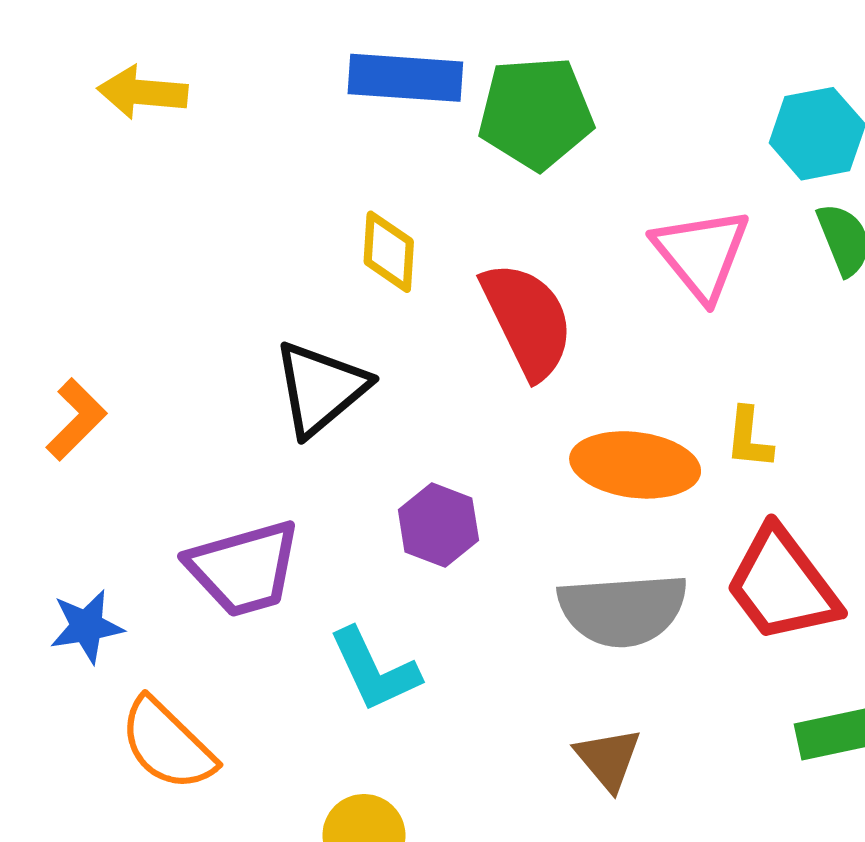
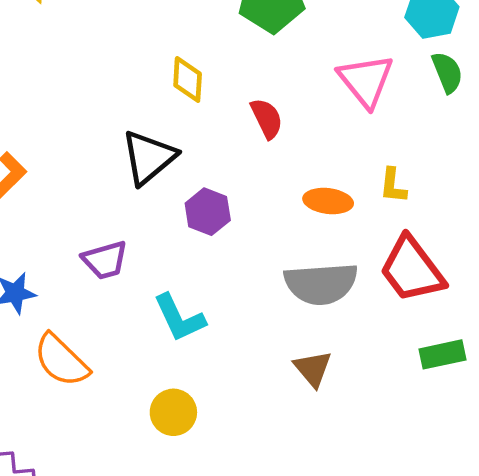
red semicircle: (527, 320) -> (267, 118), size x0.6
orange ellipse: (635, 465) -> (328, 201), size x0.7
purple hexagon: (438, 525) -> (208, 212), moved
purple trapezoid: (244, 568) -> (105, 260), size x0.7

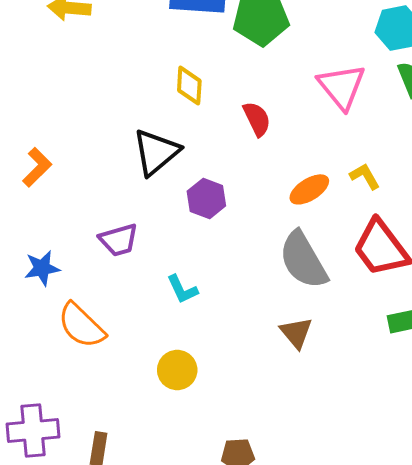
yellow L-shape: (393, 186) -> (365, 176), turned 144
orange ellipse: (328, 201) -> (309, 189), turned -39
gray semicircle: (321, 284) -> (303, 260), turned 64
cyan L-shape: (179, 318) -> (182, 289), size x0.7

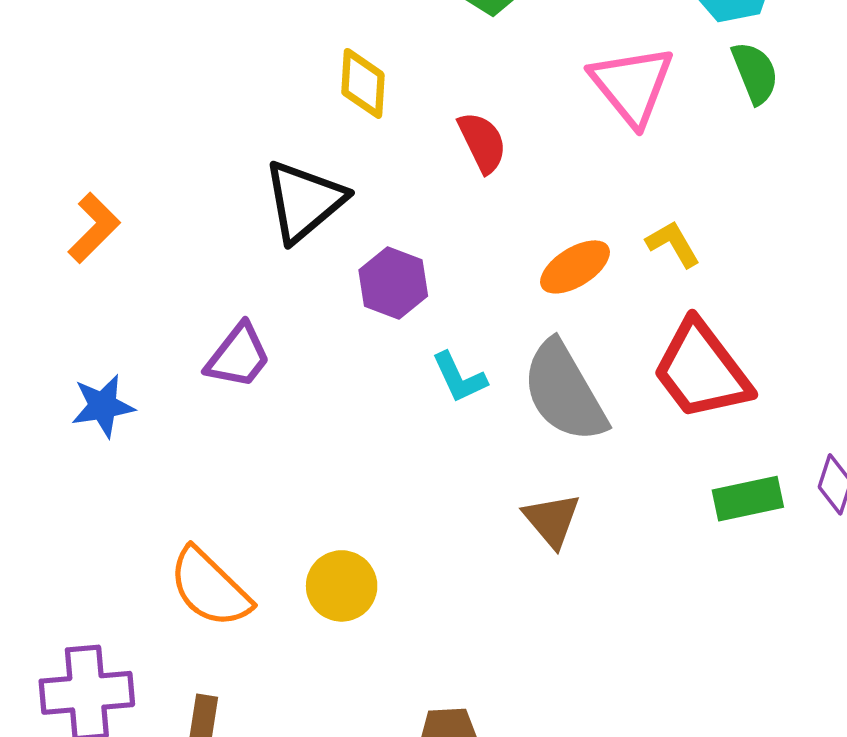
purple trapezoid: (119, 240) -> (238, 356), turned -36
cyan L-shape: (182, 289) -> (459, 377), moved
orange semicircle: (81, 326) -> (210, 588), moved

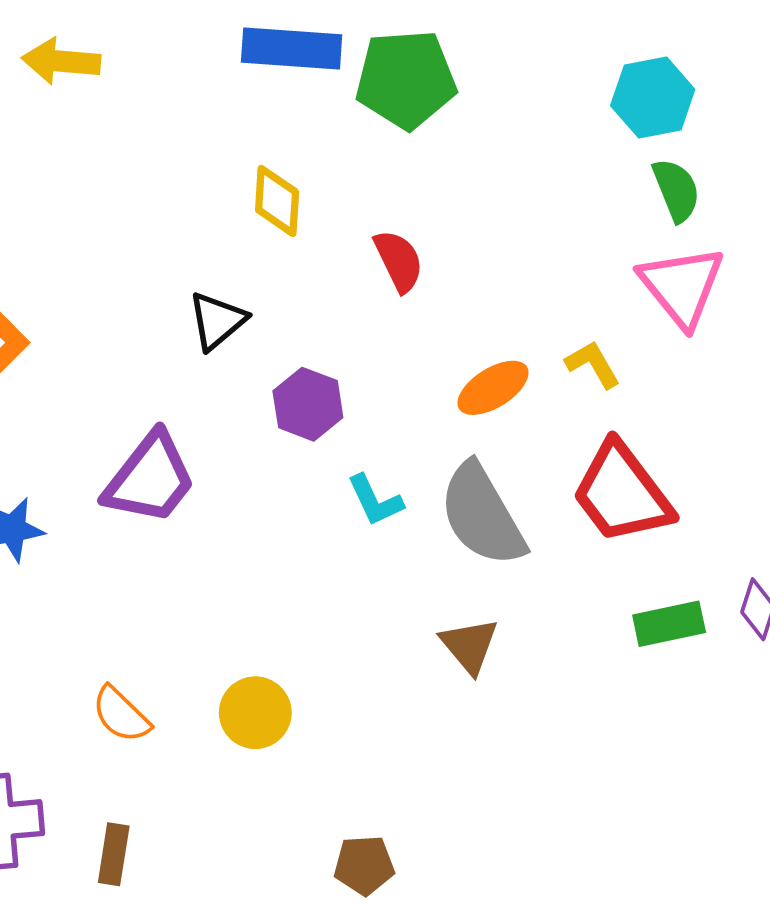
pink triangle: (632, 85) -> (682, 286), moved
black triangle: (304, 201) -> (217, 321), size x0.7
purple trapezoid: (238, 356) -> (150, 479), size x1.4
orange semicircle: (210, 588) -> (121, 715), size x0.7

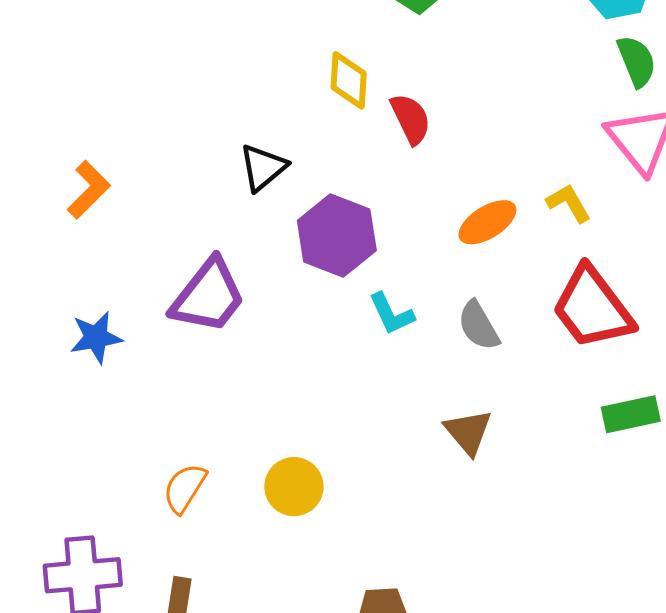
yellow diamond: (277, 201) -> (349, 80), moved
purple hexagon: (308, 404) -> (337, 236), size x1.4
gray semicircle: (482, 515) -> (479, 326), size x0.6
orange semicircle: (121, 715) -> (185, 488), turned 78

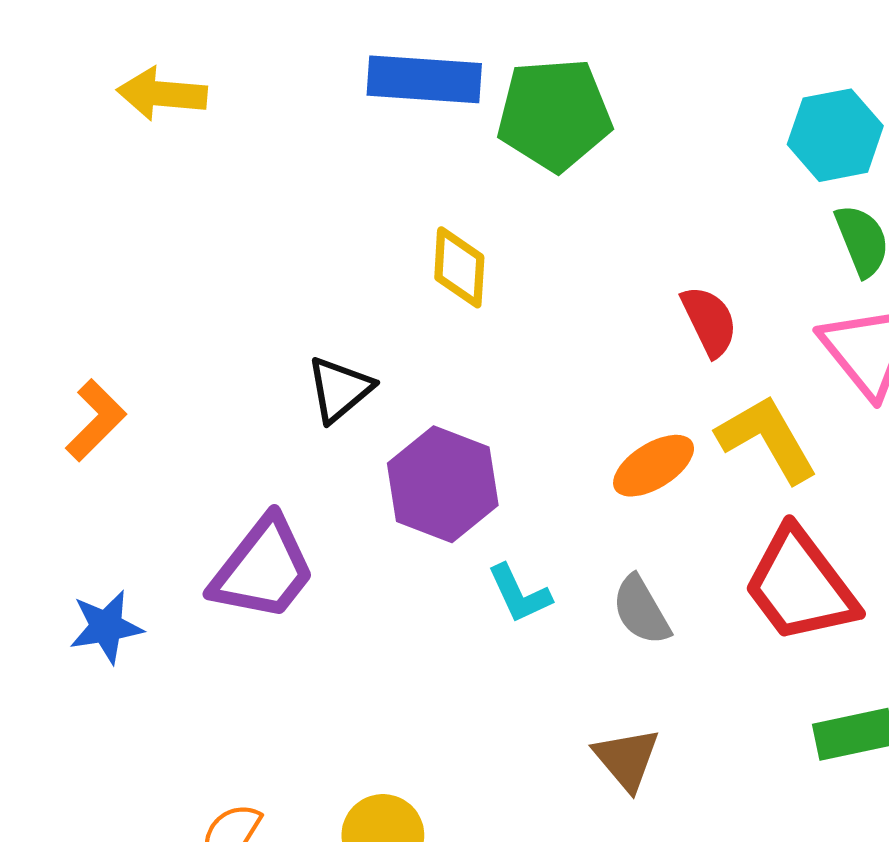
red semicircle: (411, 119) -> (709, 321), moved
yellow L-shape: (569, 203) -> (767, 439), size x1.6

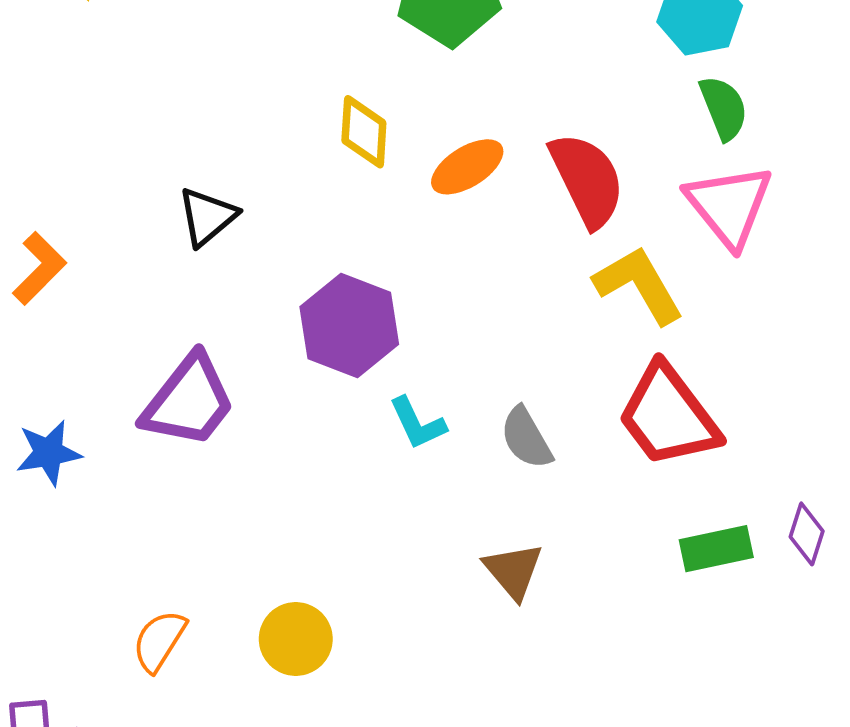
red semicircle: (709, 321) -> (587, 180), size x1.5
black triangle: (340, 389) -> (207, 217), moved
orange ellipse: (654, 466) -> (467, 167), moved

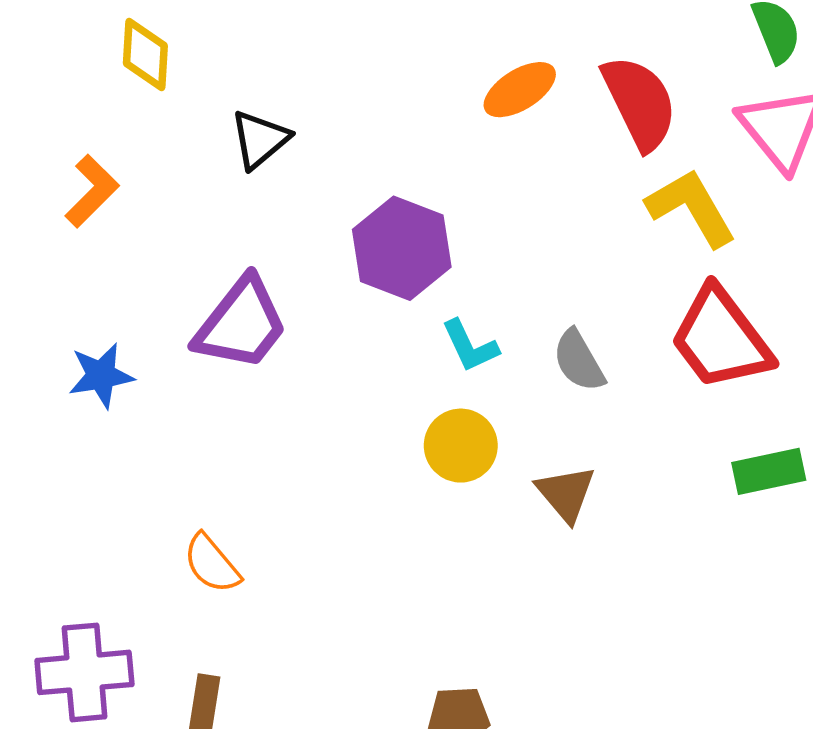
yellow diamond: (364, 132) -> (145, 55), moved
yellow circle: (296, 639) -> (461, 446), moved
orange semicircle: (159, 641) -> (212, 564), turned -72

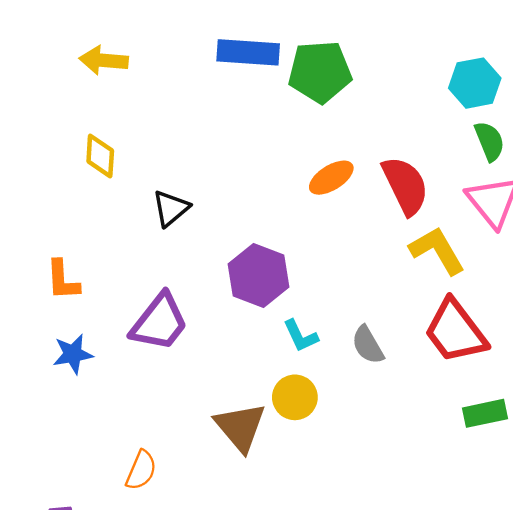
orange L-shape: (92, 191) -> (63, 280), moved, turned 132
brown triangle: (566, 494) -> (240, 427), moved, size x1.4
orange semicircle: (212, 564) -> (141, 470), turned -117

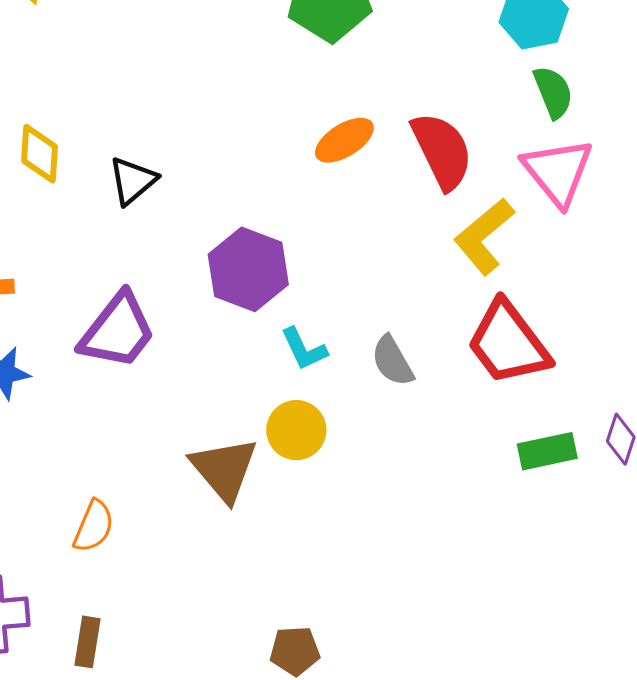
yellow diamond: (100, 156) -> (39, 154), moved
yellow L-shape: (437, 250) -> (484, 236), turned -100

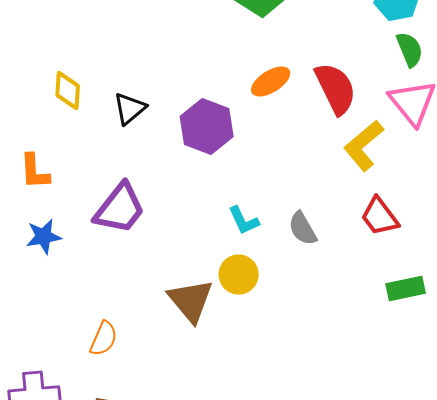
purple hexagon: (248, 269) -> (207, 126), moved
red trapezoid: (508, 343) -> (380, 216), size x0.7

